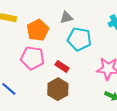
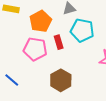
red rectangle: (62, 66) -> (59, 42), moved, turned 40

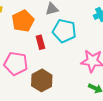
pink pentagon: (35, 49) -> (16, 64), moved

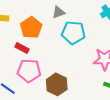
red rectangle: (40, 42) -> (22, 48), moved, turned -40

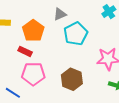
cyan pentagon: (73, 33) -> (76, 34), turned -30
brown hexagon: (57, 84) -> (72, 79), moved

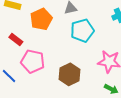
red rectangle: (25, 51) -> (16, 40), moved

